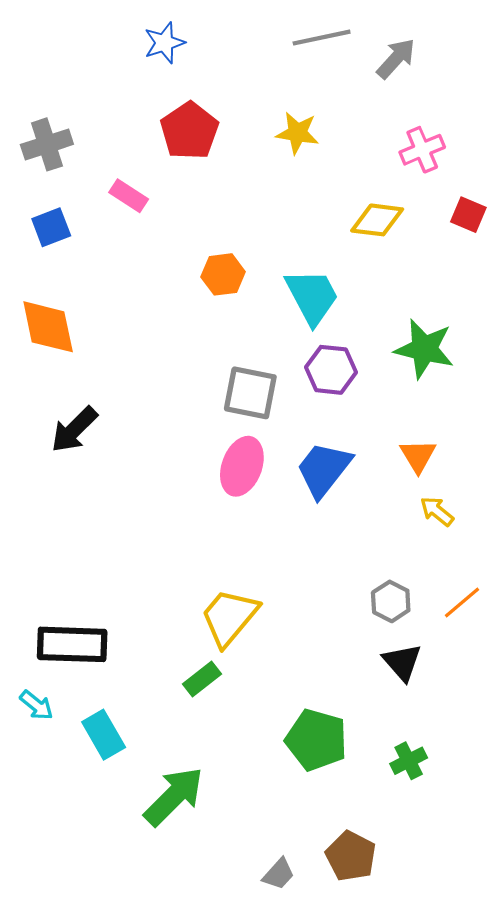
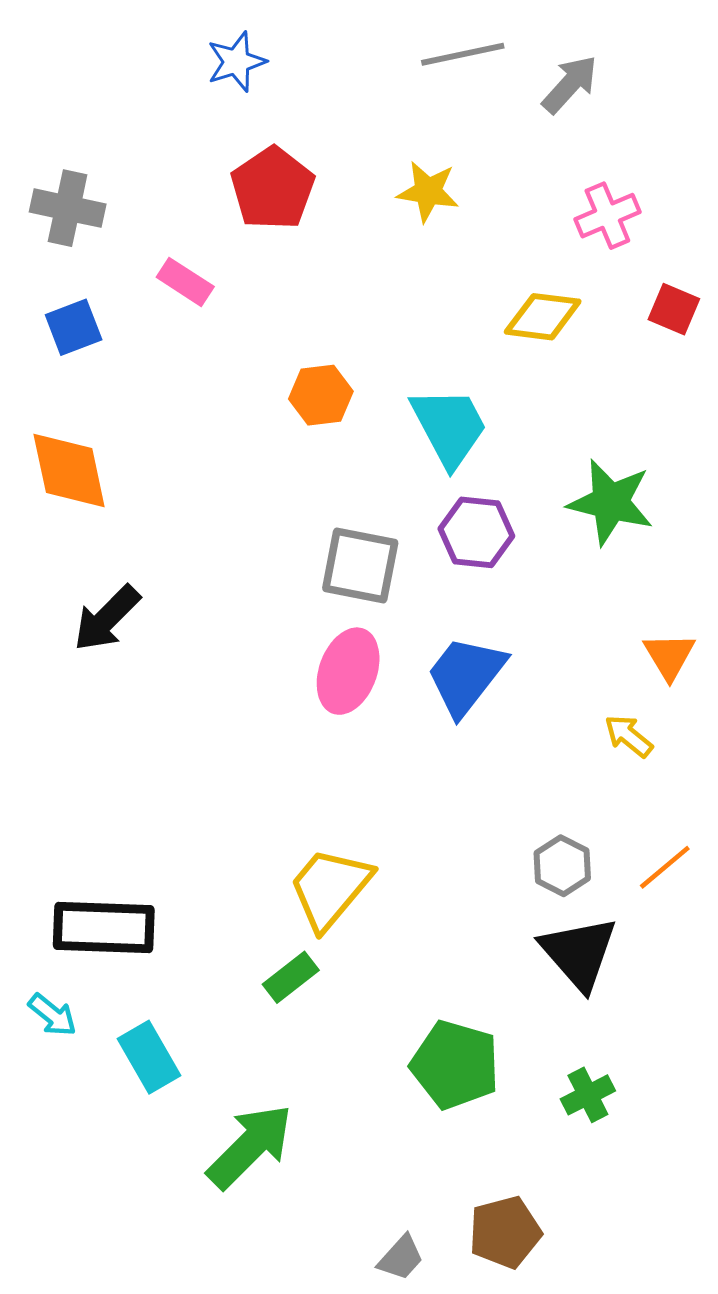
gray cross: (47, 144) -> (68, 208), turned 30
orange triangle: (418, 456) -> (669, 656), moved
black triangle: (402, 662) -> (579, 953), size x1.4
brown pentagon: (351, 856) -> (505, 1232), turned 30

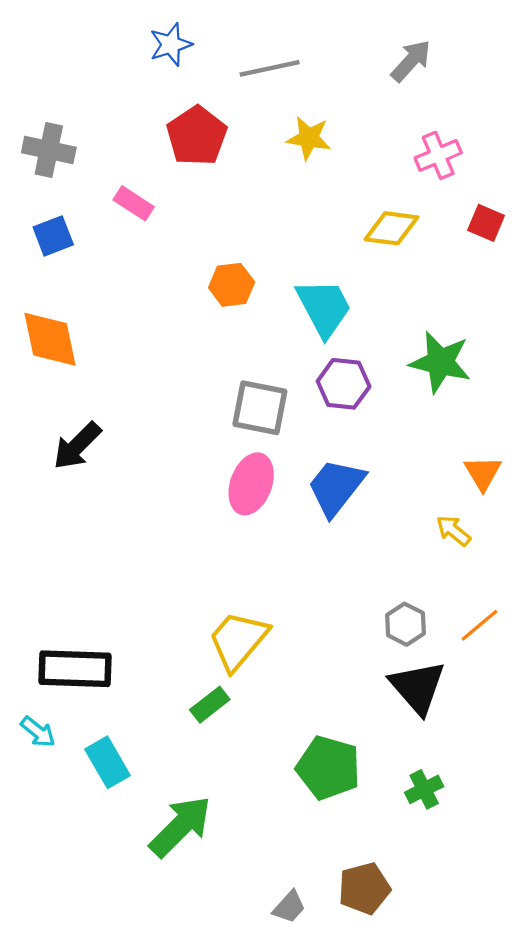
gray line: (463, 54) -> (270, 68), moved

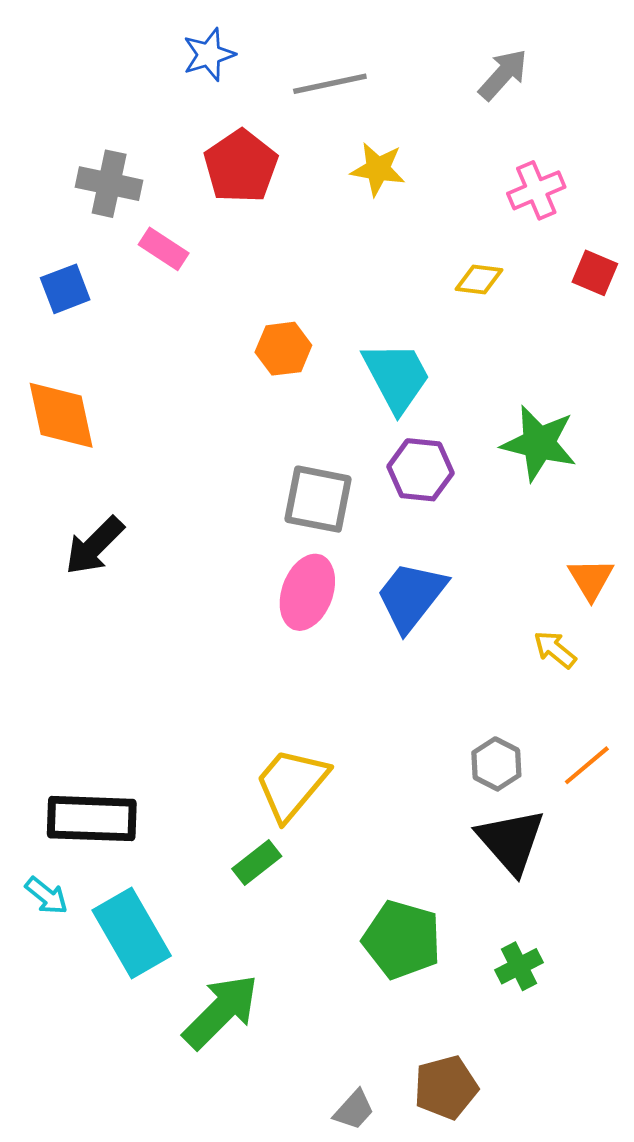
gray cross: (49, 150) -> (109, 184), moved
yellow diamond: (391, 228) -> (479, 279), size x0.7
cyan rectangle: (108, 762) -> (132, 933), size x1.4

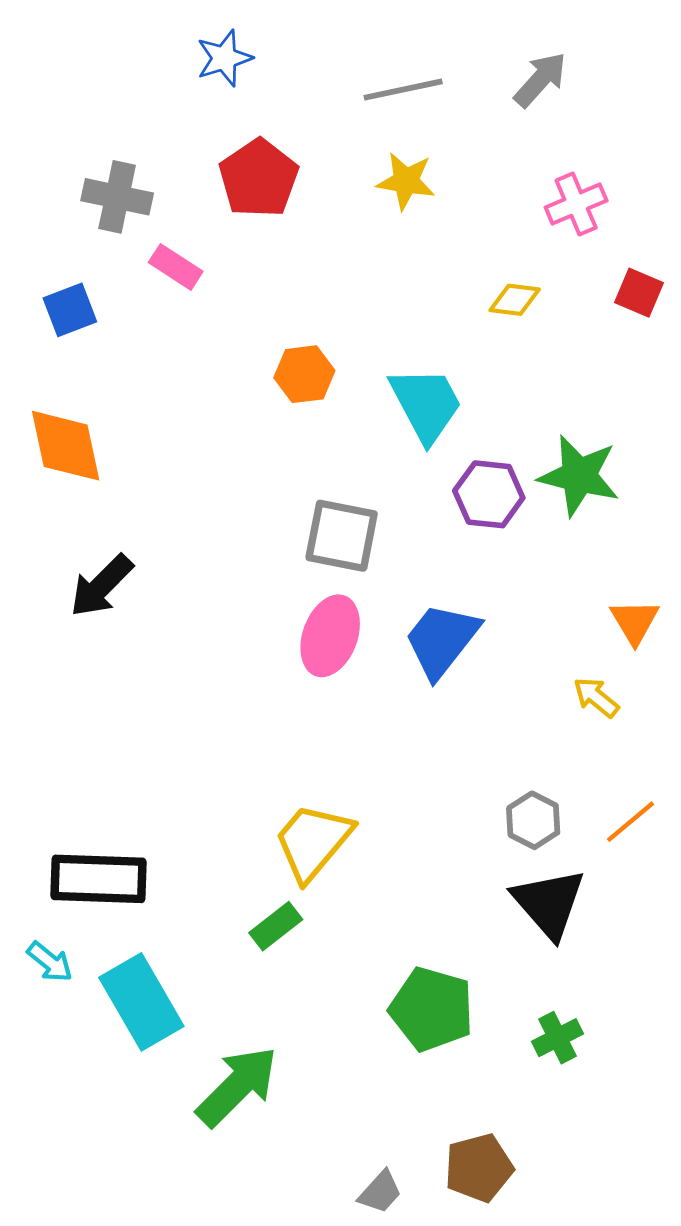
gray line: (330, 84) -> (403, 90), moved
purple hexagon: (420, 470) -> (489, 494), moved

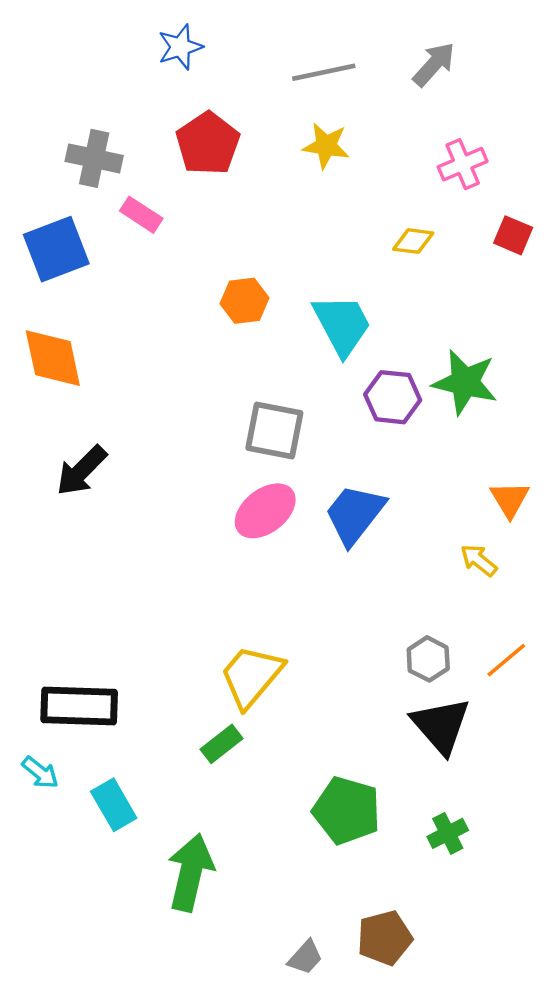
blue square: (70, 310) -> (56, 249), size x1.5
pink ellipse: (330, 636) -> (265, 511), turned 32
cyan rectangle: (141, 1002) -> (114, 805), size x0.7
green arrow: (237, 1086) -> (191, 872), turned -32

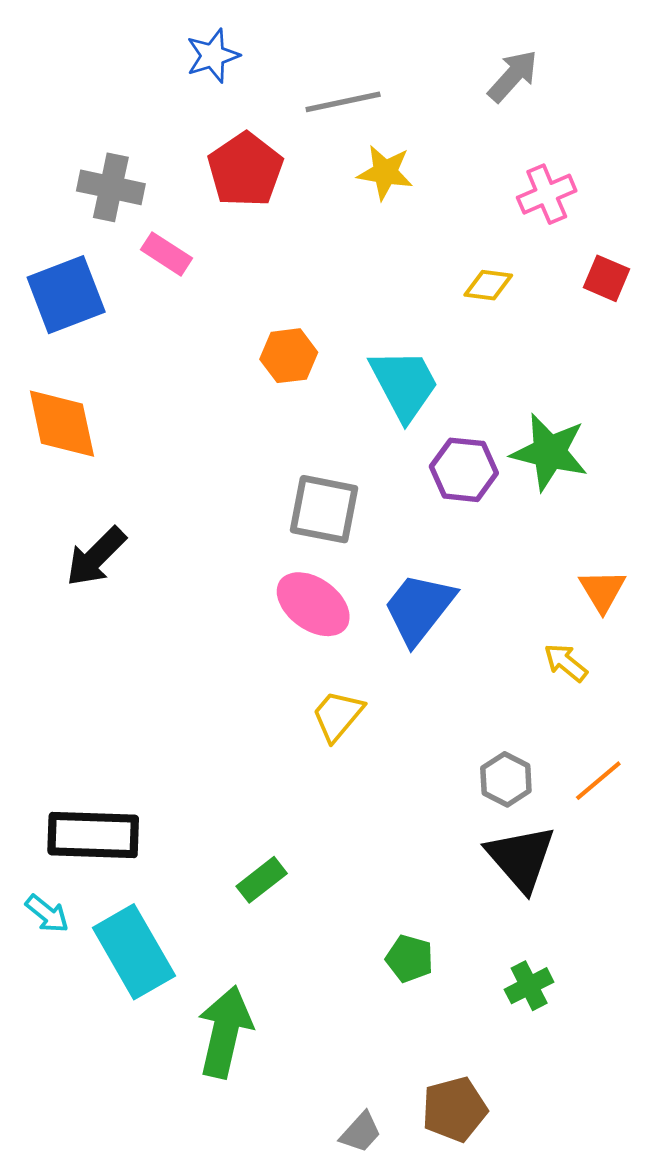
gray line: (324, 72) -> (343, 102), moved
pink ellipse: (265, 511) -> (313, 604), turned 74
yellow trapezoid: (251, 676) -> (338, 716), moved, size x0.7
cyan rectangle: (114, 805) -> (134, 952), size x1.5
green pentagon: (347, 810) -> (410, 959), size x0.6

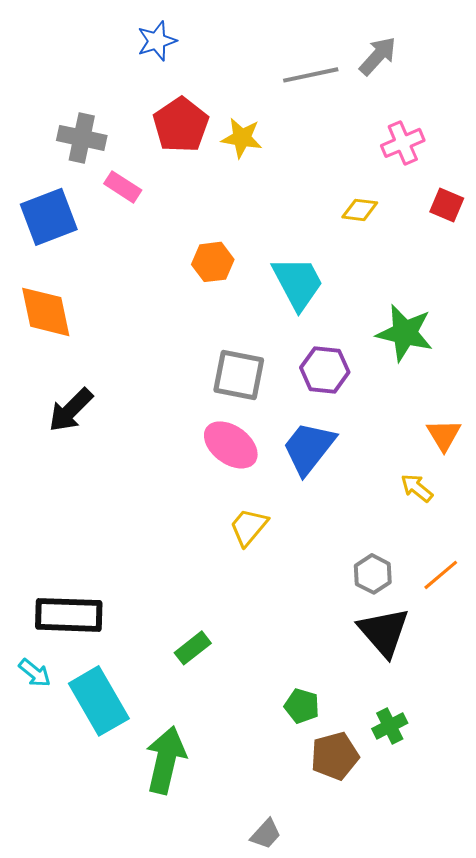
gray line: (343, 102) -> (311, 75), moved
yellow star: (385, 172) -> (242, 138), moved
purple hexagon: (464, 470) -> (325, 370), moved
brown pentagon: (454, 1109) -> (335, 756), moved

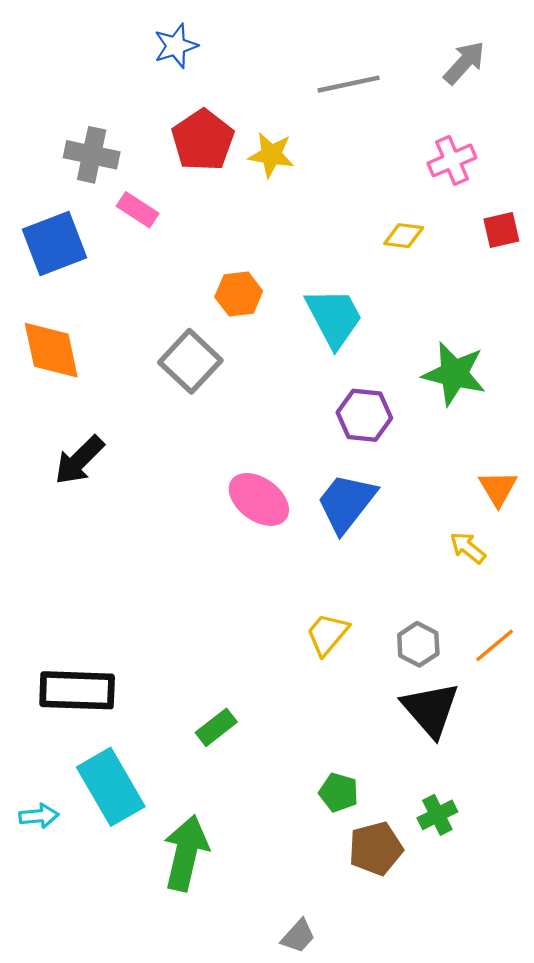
gray arrow: (378, 56) -> (464, 63), moved
red square: (447, 205) -> (501, 230), turned -36
gray square: (239, 375) -> (190, 361), moved, turned 32
yellow trapezoid: (249, 527) -> (327, 634), moved
cyan arrow: (35, 673) -> (39, 816), moved, turned -44

